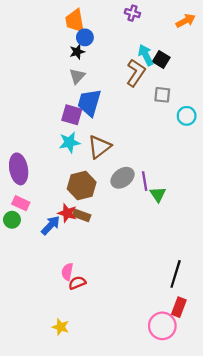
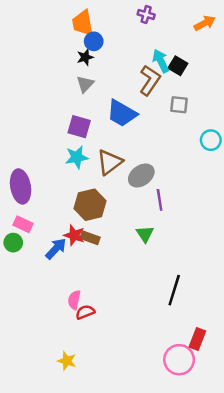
blue trapezoid: (89, 103) -> (122, 113), moved, turned -76
cyan circle: (187, 116) -> (211, 140), moved
gray ellipse: (123, 178) -> (141, 175), moved
green triangle: (158, 194) -> (145, 234), moved
black line: (176, 274) -> (174, 290), moved

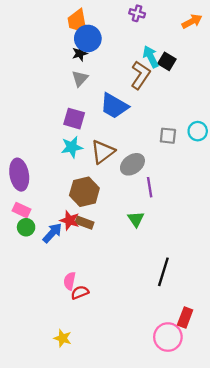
blue circle: (94, 41) -> (88, 38), size x1.5
gray square: (179, 105) -> (168, 136), moved
green circle: (13, 243) -> (26, 227), moved

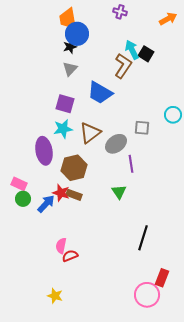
gray square: (168, 136) -> (142, 128), moved
purple ellipse: (19, 175) -> (44, 151), moved

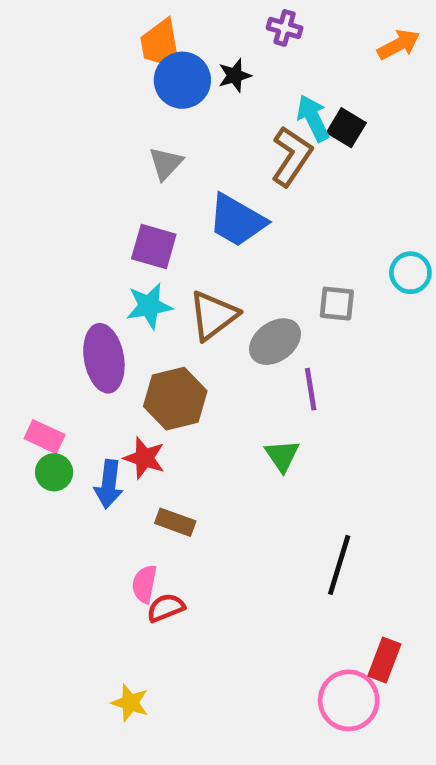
black star: (70, 47) -> (235, 75), moved
brown rectangle: (74, 195) -> (175, 522), moved
blue arrow: (46, 204) -> (109, 484), turned 144

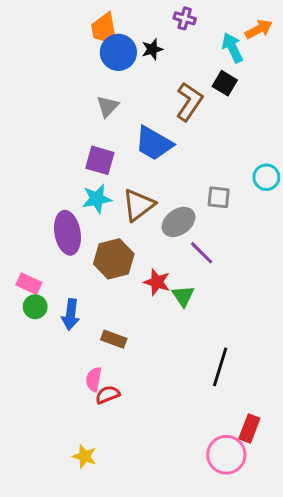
cyan arrow: (313, 118) -> (232, 48), moved
purple line: (311, 389) -> (202, 253), turned -36
red star: (144, 458) -> (157, 282), moved

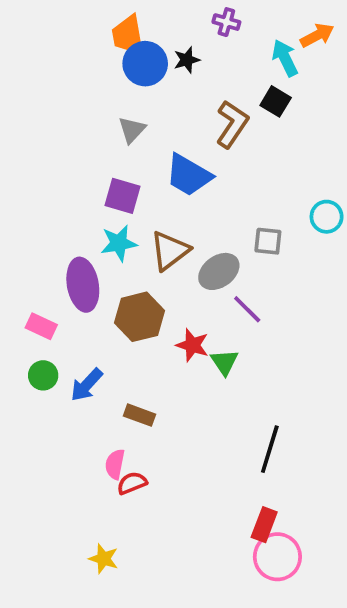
pink rectangle: (29, 284) -> (41, 326), moved
blue arrow: (71, 314) -> (87, 385), turned 36
red rectangle: (249, 429) -> (264, 525), moved

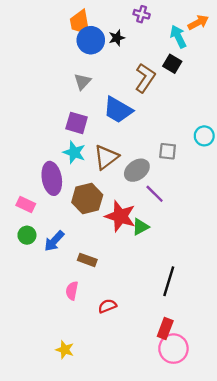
cyan star: (119, 243) -> (74, 152), turned 30
red star: (192, 345) -> (120, 216), size x1.5
green triangle: (225, 362) -> (140, 227), turned 36
red semicircle: (132, 483) -> (107, 306), moved

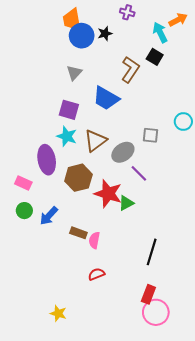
pink semicircle: (72, 291) -> (94, 240), moved

